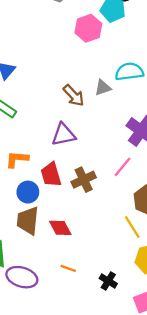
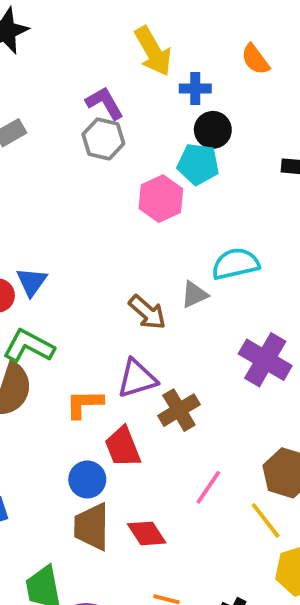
orange L-shape: (17, 159) -> (84, 404), moved
pink line: (122, 167) -> (208, 487), moved
brown cross: (84, 180) -> (179, 410), moved

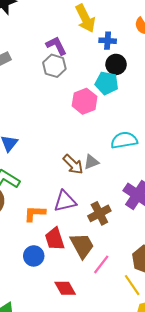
gray triangle: (194, 295) -> (91, 162), moved
brown cross: (179, 410) -> (99, 213), moved
brown trapezoid: (92, 527) -> (82, 246), moved, turned 148

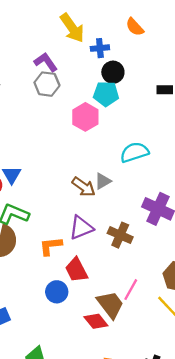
brown cross: (99, 213) -> (120, 235), turned -30
brown trapezoid: (82, 246) -> (110, 305), moved

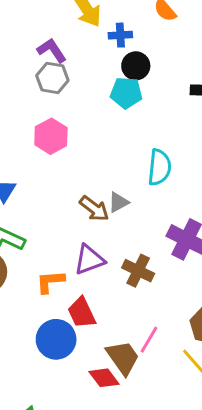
pink hexagon: (85, 117) -> (51, 136), moved
cyan semicircle: (134, 152) -> (159, 167), turned 112
blue circle: (57, 292) -> (56, 339), size x1.4

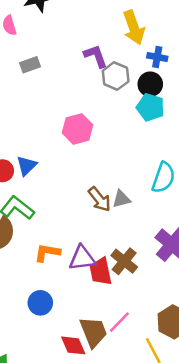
black circle: (136, 66) -> (150, 84), moved
gray hexagon: (52, 78) -> (116, 76), moved
purple triangle: (89, 260) -> (82, 258), moved
red trapezoid: (82, 313) -> (101, 272), moved
blue circle: (56, 339) -> (40, 303), size x0.7

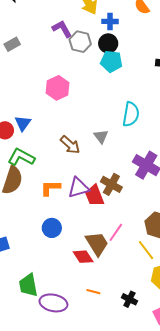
brown arrow: (99, 199) -> (70, 145), moved
gray triangle: (121, 199) -> (101, 137), turned -42

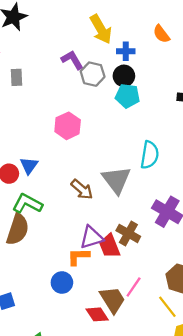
gray rectangle: (12, 44) -> (17, 77), turned -63
gray triangle: (101, 137) -> (116, 180), size x1.8
orange L-shape: (50, 188) -> (78, 257), moved

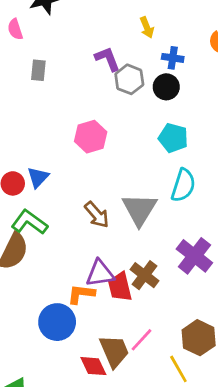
yellow arrow: (101, 29) -> (147, 27), size x0.6
cyan pentagon: (128, 96) -> (173, 138), moved
blue circle: (62, 283) -> (57, 322), size x1.4

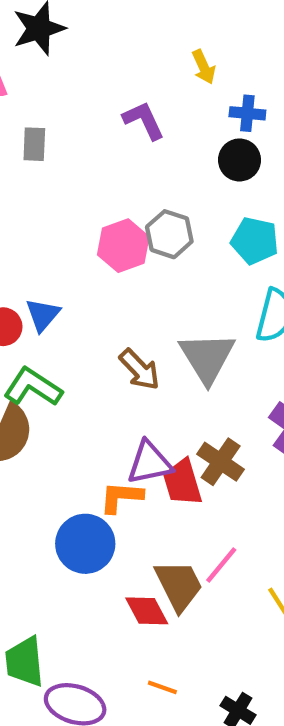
gray hexagon: (129, 79) -> (169, 234), moved

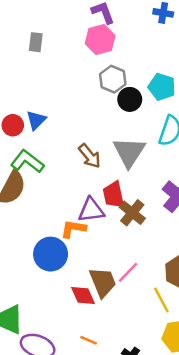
gray rectangle: (34, 144) -> (36, 42), moved
black circle: (240, 160) -> (130, 99), moved
pink hexagon: (123, 246) -> (100, 40), moved
red trapezoid: (182, 482) -> (114, 195), moved

